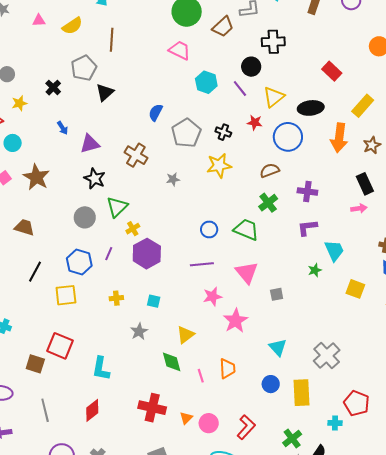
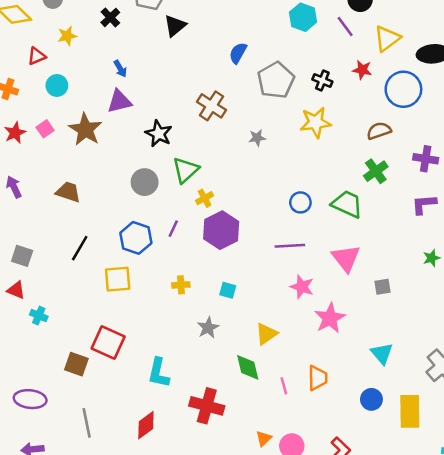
purple triangle: (90, 144) -> (119, 101), moved
pink star: (212, 296) -> (302, 287), turned 30
red cross: (152, 408) -> (207, 406), moved

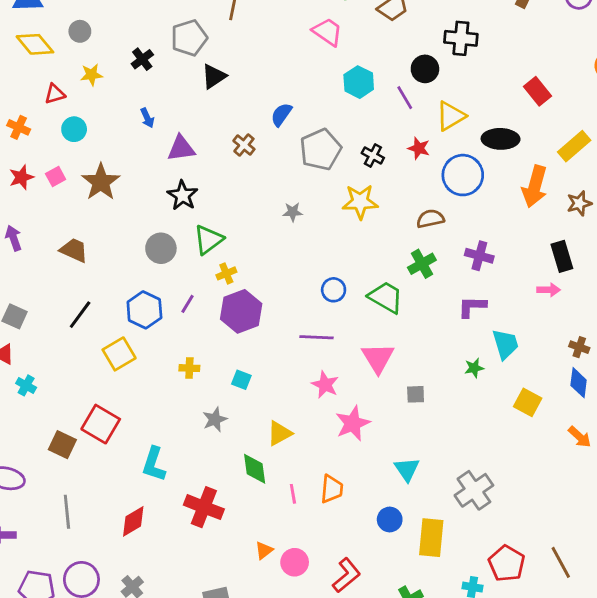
purple triangle: (119, 101) -> (181, 148), moved
brown cross: (212, 106) -> (244, 145), moved, size x0.7
yellow square: (118, 279) -> (119, 354), turned -32

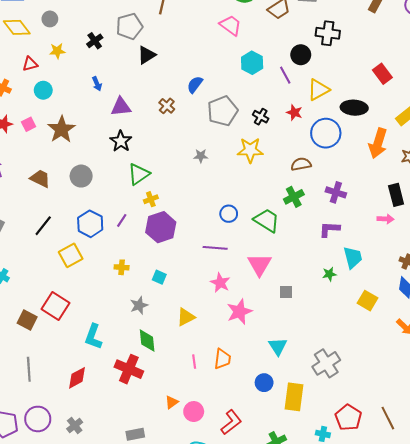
gray circle: (161, 248) -> (81, 176), moved
green diamond: (255, 469) -> (147, 341), moved

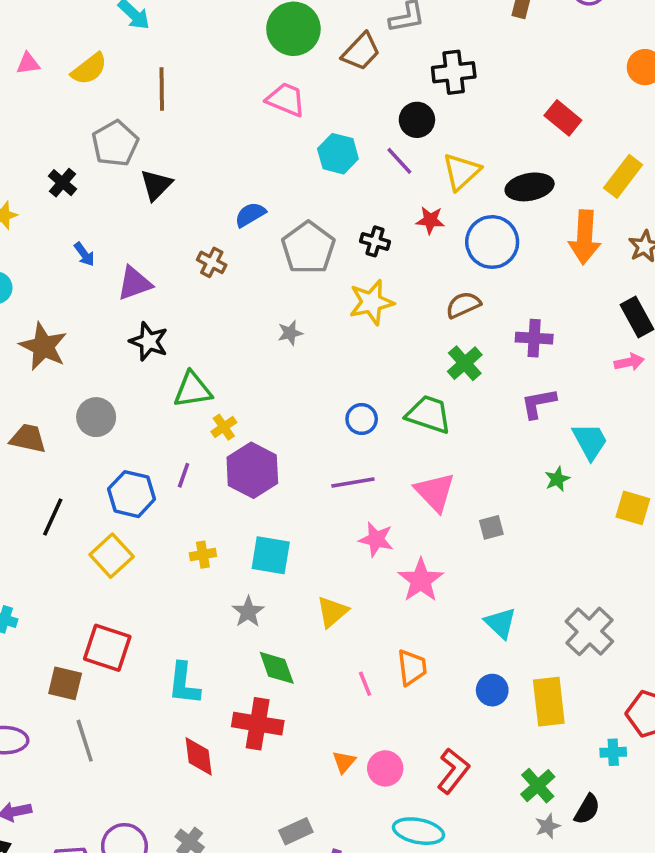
blue semicircle: (195, 85) -> (250, 215), turned 36
green triangle: (139, 174) -> (193, 390), turned 40
cyan square: (159, 277) -> (271, 555), size x1.6
gray line: (29, 369) -> (85, 741), moved
red diamond: (77, 378) -> (199, 756), moved, turned -55

